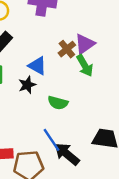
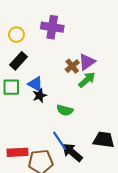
blue triangle: (37, 66) -> (35, 84), moved
green arrow: (85, 66) -> (87, 80), turned -102

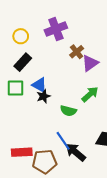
purple cross: (52, 27) -> (56, 29), turned -30
brown cross: (72, 66) -> (77, 52), moved
green arrow: (87, 80) -> (90, 94), moved

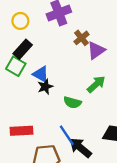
green square: (16, 88) -> (16, 66), moved, turned 30
red rectangle: (22, 152) -> (21, 131), moved

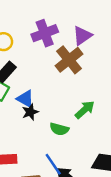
brown cross: (81, 38) -> (69, 60), size x1.6
purple triangle: (96, 50) -> (82, 36), moved

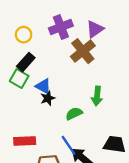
green arrow: (85, 110) -> (97, 96), turned 138
green semicircle: (59, 129) -> (74, 114), turned 140

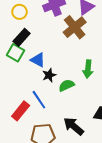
black star: (48, 98) -> (49, 75), moved
red rectangle: (25, 141) -> (21, 111), turned -48
blue line: (69, 145) -> (39, 100), moved

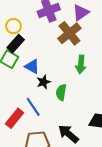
yellow circle: (19, 12) -> (13, 26), moved
green arrow: (88, 69) -> (81, 64), moved
green semicircle: (66, 85) -> (61, 92), turned -56

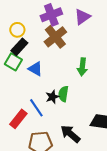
brown cross: (69, 33) -> (55, 37), moved
black star: (44, 82) -> (52, 97), moved

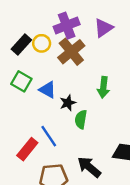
yellow circle: (17, 30) -> (42, 43), moved
black rectangle: (19, 47) -> (21, 45), moved
black star: (52, 97) -> (68, 103), moved

